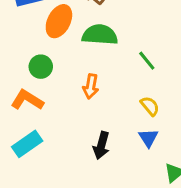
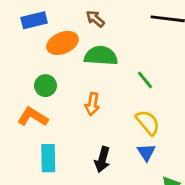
orange ellipse: (59, 21) -> (63, 43), turned 40
yellow semicircle: (150, 106) -> (148, 123), size x1.4
cyan rectangle: (27, 144) -> (48, 158), moved, turned -56

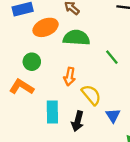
yellow semicircle: (148, 123) -> (91, 95), moved
cyan rectangle: (48, 158) -> (52, 112), moved

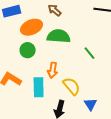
green circle: (32, 62) -> (28, 50), moved
cyan rectangle: (52, 112) -> (39, 87), moved

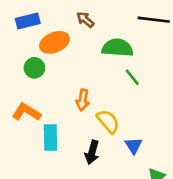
green semicircle: (59, 36) -> (117, 48), moved
green circle: (28, 50) -> (34, 68), moved
cyan rectangle: (39, 87) -> (50, 138), moved

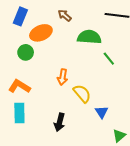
blue rectangle: (28, 21) -> (20, 16), turned -54
green line: (132, 77) -> (109, 59), moved
cyan rectangle: (50, 138) -> (19, 113), moved
black arrow: (92, 152) -> (59, 122), moved

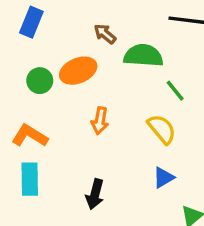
brown arrow: (65, 15) -> (105, 34), moved
orange ellipse: (41, 33) -> (78, 71), moved
yellow semicircle: (82, 93) -> (162, 129), moved
blue triangle: (102, 112) -> (163, 178), turned 32

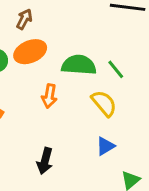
brown arrow: (105, 34) -> (24, 19), moved, turned 78
green semicircle: (143, 56) -> (79, 65), moved

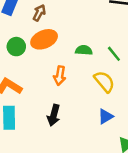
green semicircle: (79, 65) -> (84, 50), size x0.6
black arrow: (45, 161) -> (54, 115), moved

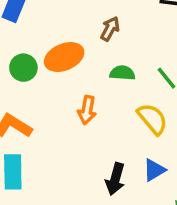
brown arrow: (39, 13) -> (110, 29), moved
black arrow: (54, 115) -> (115, 179), moved

